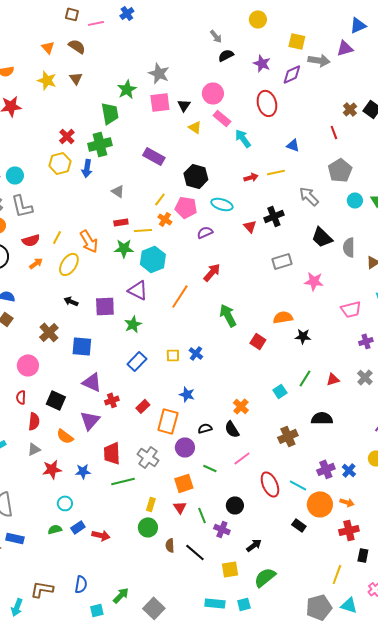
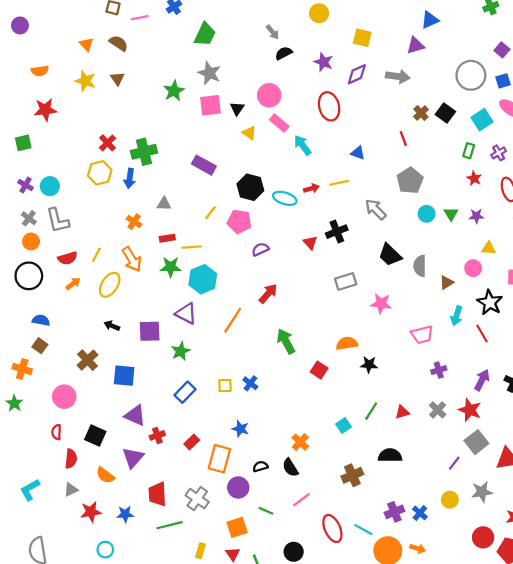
gray arrow: (319, 60) -> (398, 76), moved
green trapezoid: (110, 113) -> (205, 34), moved, turned 35
gray triangle: (118, 191) -> (164, 204), turned -32
cyan ellipse: (222, 204) -> (285, 198), moved
orange cross: (165, 219) -> (134, 222), moved

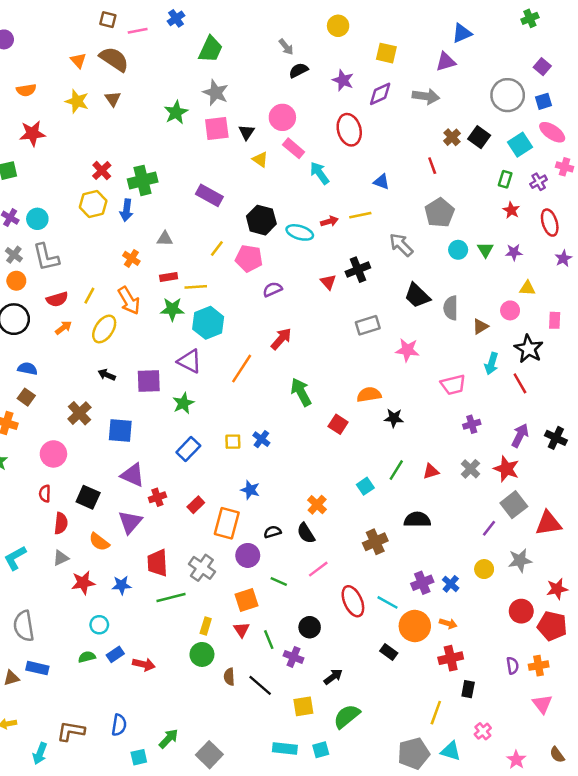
brown semicircle: (119, 43) -> (114, 59), size x1.4

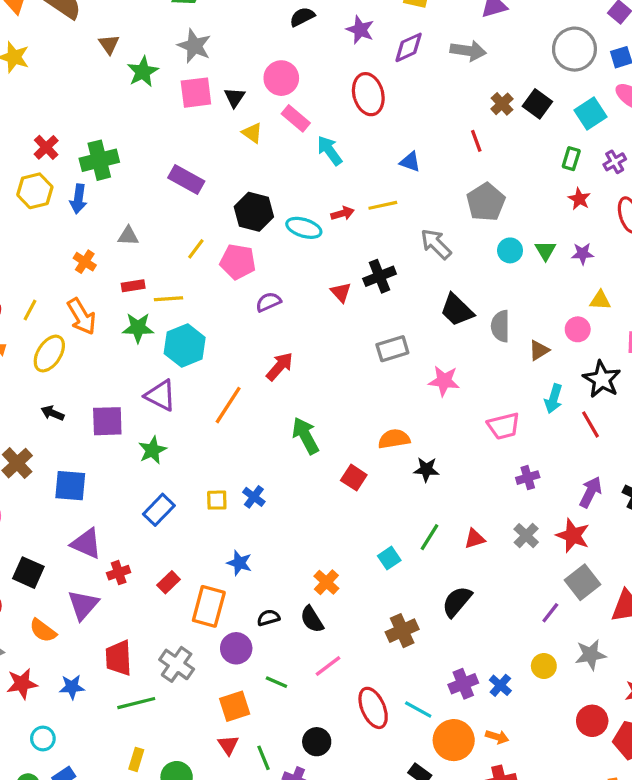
brown triangle: (113, 99) -> (109, 44), moved
black semicircle: (417, 520) -> (457, 602), turned -50
yellow rectangle: (206, 626) -> (136, 759), moved

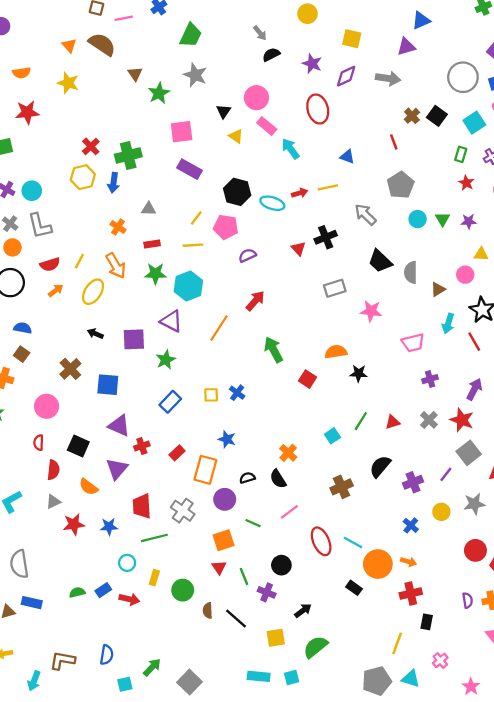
pink square: (196, 93) -> (182, 132), moved
yellow line: (169, 299) -> (193, 245), moved
purple cross: (463, 684) -> (413, 482), moved
cyan circle: (43, 738) -> (127, 563), moved

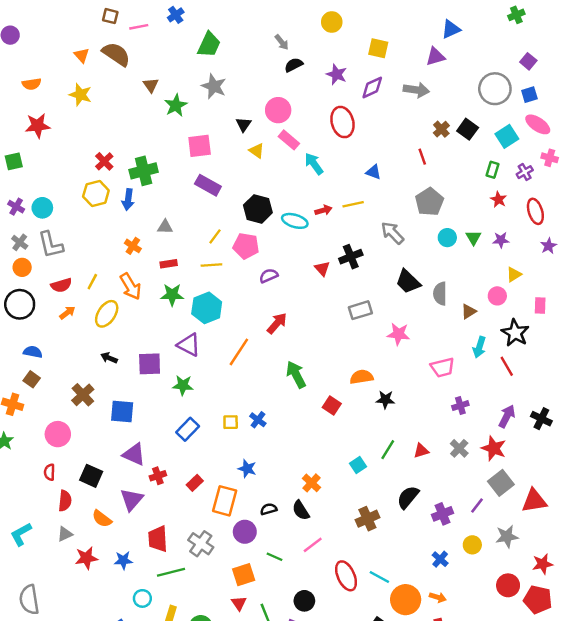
yellow triangle: (481, 254) -> (514, 274), turned -35
green star: (166, 360) -> (183, 385), turned 30

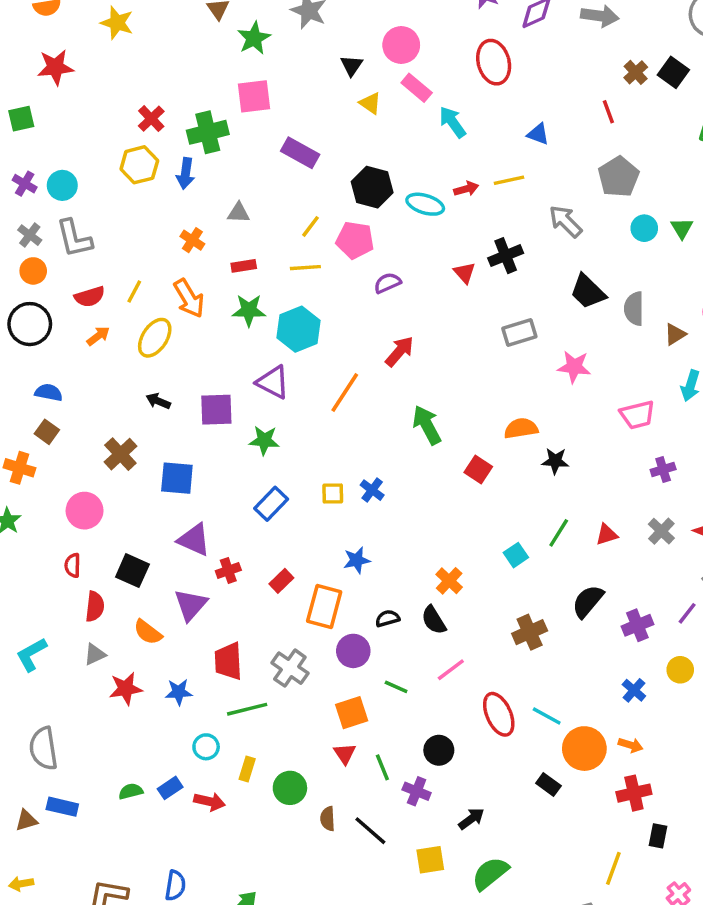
pink square: (200, 146) -> (254, 96), moved
blue star: (247, 469) -> (357, 560), turned -30

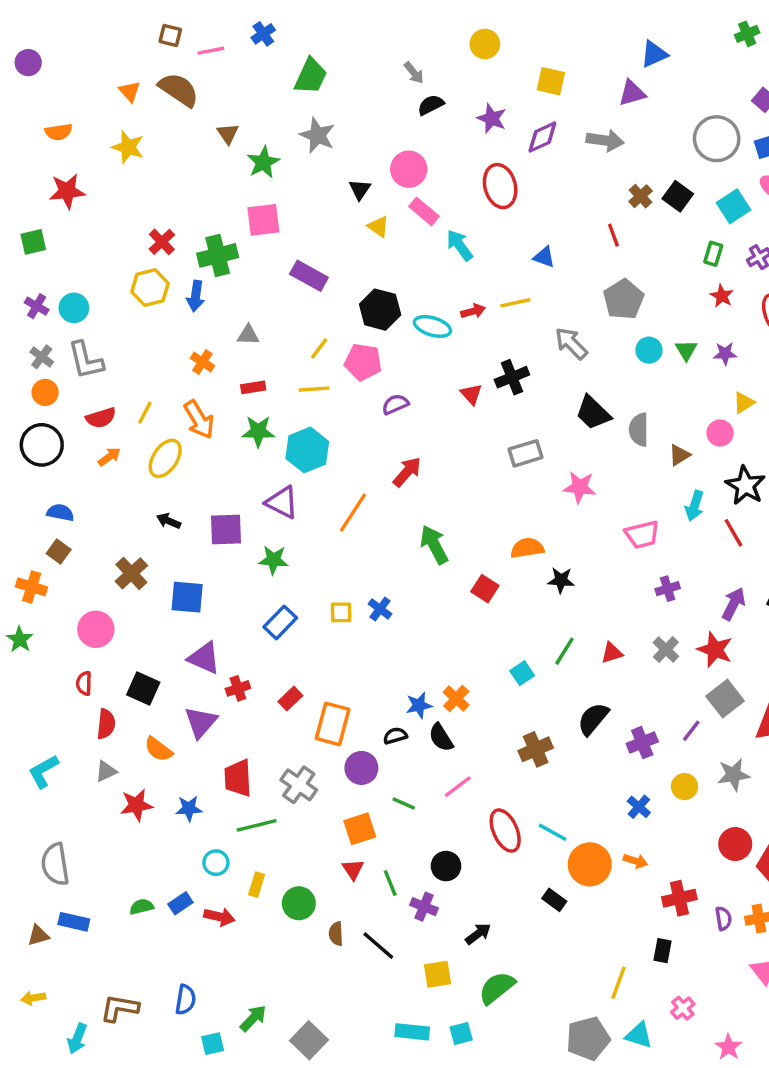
blue star: (357, 560) -> (419, 705), moved
red cross: (634, 793) -> (679, 898), moved

